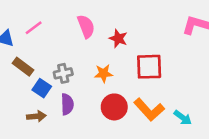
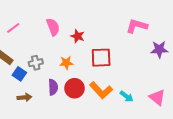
purple semicircle: (67, 104) -> (53, 87), moved
brown arrow: (36, 116) -> (24, 97), moved

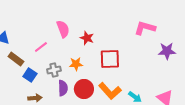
pink line: (13, 28) -> (41, 47), moved
gray cross: (36, 63) -> (54, 70), moved

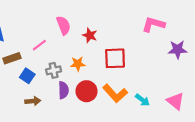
brown rectangle: (16, 59) -> (12, 58), turned -56

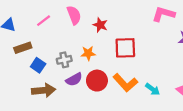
pink line: (39, 45) -> (44, 21), moved
purple semicircle: (63, 90) -> (74, 79), turned 63
brown arrow: (33, 101) -> (44, 90), size x1.5

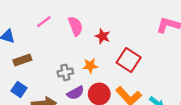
pink line: (44, 21) -> (44, 22), moved
red square: (125, 48) -> (129, 60), turned 35
blue square: (38, 65) -> (19, 89), moved

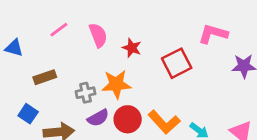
brown rectangle: (22, 60) -> (45, 77), moved
red square: (129, 60) -> (177, 63), moved, turned 30
orange star: (90, 66) -> (116, 84), size x1.5

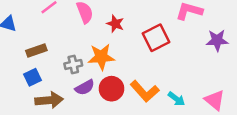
blue square: (28, 114) -> (33, 77), moved, turned 30

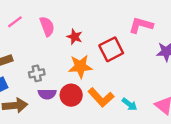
orange star: (101, 57) -> (80, 66), moved
purple semicircle: (85, 87) -> (47, 94), turned 30

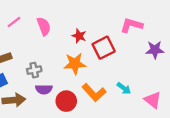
red star: (75, 37) -> (79, 36), moved
red circle: (71, 95) -> (66, 101), moved
cyan arrow: (130, 104) -> (124, 88), moved

